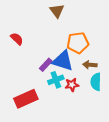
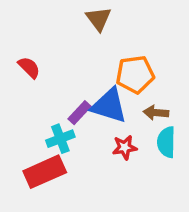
cyan cross: (56, 80) -> (60, 139), moved

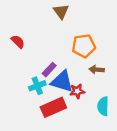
blue triangle: (109, 106) -> (62, 81), moved
cyan semicircle: (166, 142) -> (103, 106), moved
red rectangle: (45, 172) -> (53, 107), moved

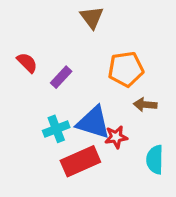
purple rectangle: (49, 70) -> (61, 77), moved

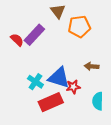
orange pentagon: (126, 69) -> (79, 27), moved
purple rectangle: (61, 77) -> (34, 35), moved, size x1.5
cyan cross: (56, 129) -> (35, 82), turned -35

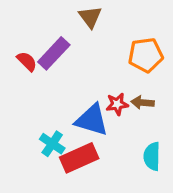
orange pentagon: (79, 27) -> (146, 55), moved
cyan cross: (35, 82) -> (52, 144), moved
red star: (73, 87) -> (117, 104), moved

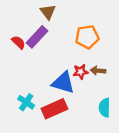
brown triangle: (90, 17) -> (48, 12), moved
orange pentagon: (146, 55) -> (87, 37), moved
cyan cross: (52, 144) -> (26, 102), moved

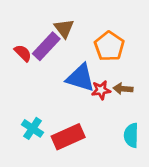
brown triangle: (48, 12) -> (64, 28), moved
orange pentagon: (87, 37) -> (109, 46), turned -30
blue triangle: (63, 83) -> (80, 78), moved

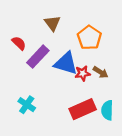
purple rectangle: (46, 46) -> (38, 57), moved
brown arrow: (123, 89) -> (101, 72), turned -152
red rectangle: (68, 137) -> (83, 109), moved

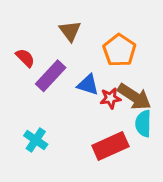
blue triangle: (66, 63) -> (88, 85), size x0.7
brown arrow: (101, 72) -> (134, 97), size x1.6
cyan semicircle: (107, 110) -> (143, 124), moved

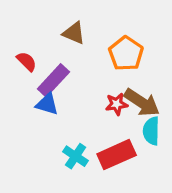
brown triangle: (70, 31) -> (74, 33), turned -30
blue triangle: (88, 85) -> (47, 104), moved
cyan cross: (36, 140) -> (76, 156), moved

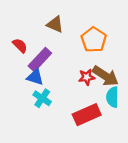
cyan cross: (76, 156) -> (42, 98), moved

